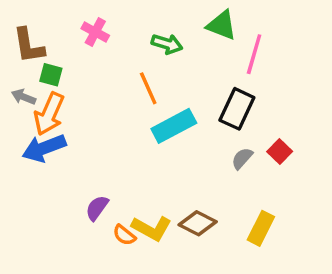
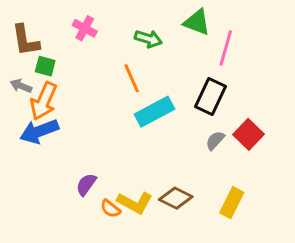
red square: (280, 152) -> (248, 134), size x1.4

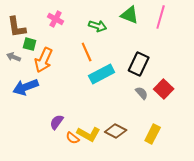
pink line: (226, 48) -> (161, 17), moved
orange arrow: (44, 101) -> (44, 60), moved
gray semicircle: (215, 140) -> (142, 93), turned 96

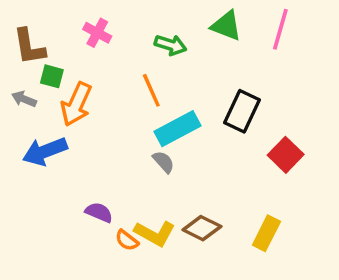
gray semicircle: (142, 93) -> (164, 162), moved
purple semicircle: (57, 122) -> (99, 212), turned 77

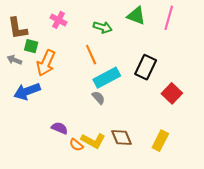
brown diamond: (202, 228) -> (121, 138), turned 40

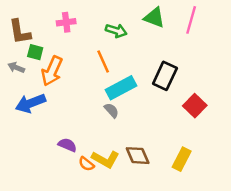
pink cross: (58, 20) -> (66, 22), turned -35

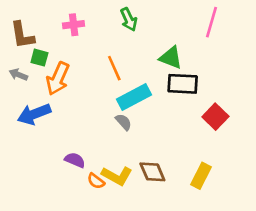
green triangle: (154, 18) -> (171, 58), moved
green arrow: (116, 31) -> (129, 19), moved, turned 48
black rectangle: (165, 76) -> (183, 84), turned 68

